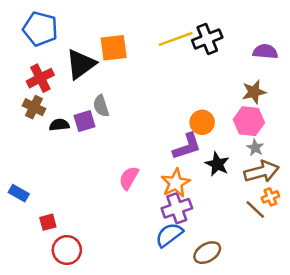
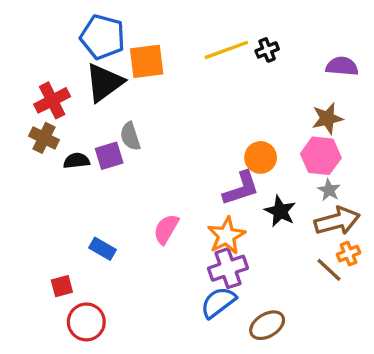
blue pentagon: (40, 29) -> (103, 37), moved
black cross: (207, 39) -> (267, 50), size x0.6
blue rectangle: (19, 193) -> (103, 249), moved

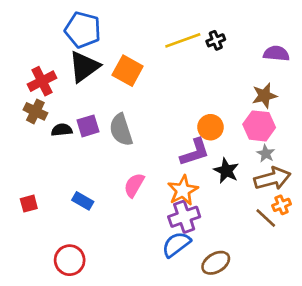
orange square: (147, 61) -> (128, 71), moved, turned 36
gray semicircle: (130, 136) -> (121, 130), moved, size x1.4
red square: (62, 286) -> (29, 204), moved

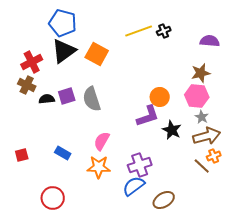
orange star: (183, 190) -> (99, 167), moved, turned 30

